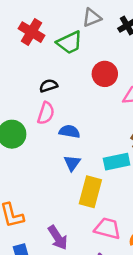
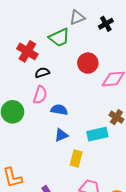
red cross: (32, 32) -> (27, 51), moved
blue triangle: (72, 163) -> (61, 135), turned 32
yellow rectangle: (90, 192) -> (76, 159), size x0.7

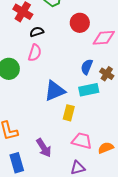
blue semicircle: (59, 110) -> (87, 67), moved, turned -77
blue triangle: (61, 135) -> (55, 91), size x1.6

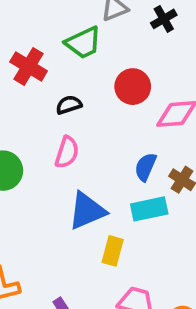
black semicircle: (37, 32) -> (69, 105), moved
pink semicircle: (35, 53) -> (67, 152), moved

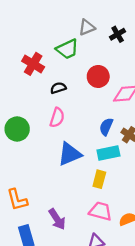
yellow rectangle: (113, 251) -> (99, 179), moved

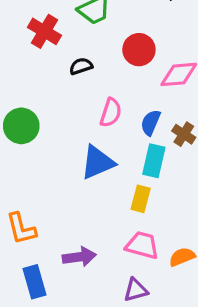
pink semicircle: (57, 118) -> (111, 113), moved
cyan rectangle: (108, 153) -> (154, 161), turned -65
purple arrow: (57, 219) -> (79, 257), turned -65

